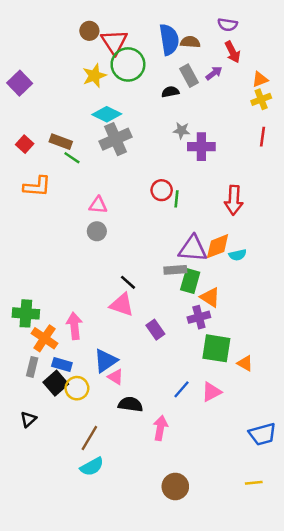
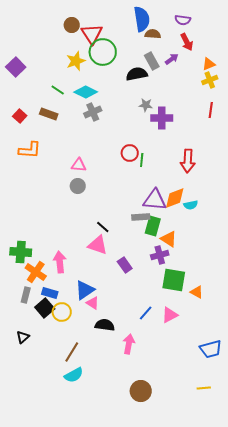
blue semicircle: (169, 40) -> (142, 19), moved
black semicircle: (170, 92) -> (137, 74), size x1.5
gray cross: (116, 139) -> (93, 112), size x0.7
green line: (72, 158) -> (58, 90), moved

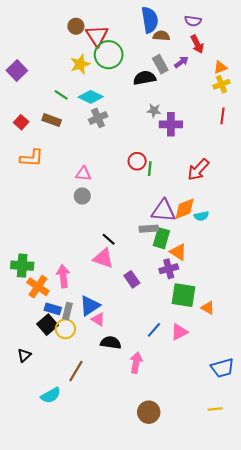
red arrow: (188, 161) -> (198, 170), turned 40
gray rectangle: (26, 295) -> (67, 311), moved
cyan semicircle: (74, 375) -> (51, 395), moved

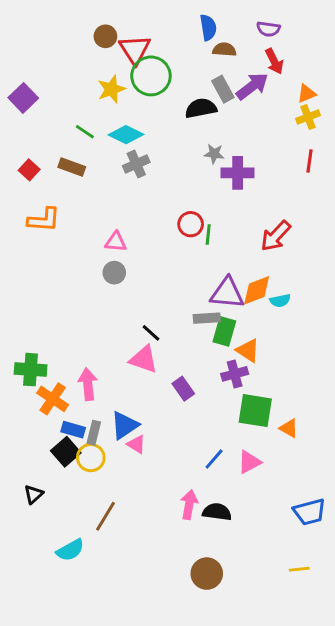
blue semicircle: (150, 20) -> (208, 27), size x0.7
purple arrow: (181, 62) -> (252, 86), size x1.6
black semicircle: (111, 343) -> (217, 512), moved

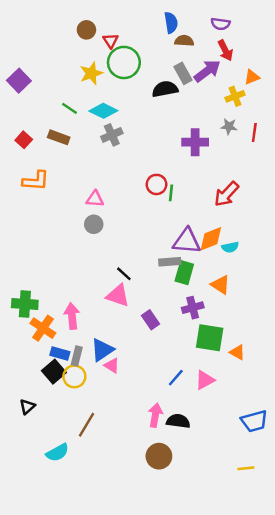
red triangle: (135, 50) -> (111, 41), size x0.6
yellow cross: (308, 117) -> (235, 96), moved
gray star: (214, 154) -> (229, 126), moved
orange triangle: (248, 350) -> (220, 285), moved
brown circle: (207, 574) -> (159, 456), moved

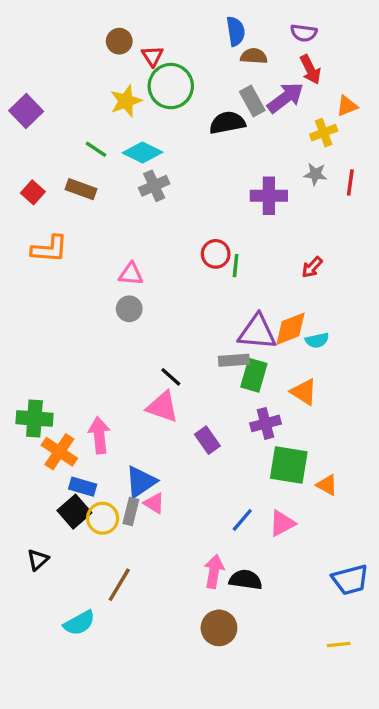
red arrow: (227, 194) -> (312, 267), size x0.6
gray rectangle: (77, 356) -> (131, 512), moved

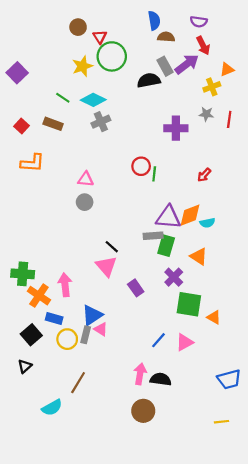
pink triangle: (162, 407) -> (106, 266), turned 30
purple cross: (266, 423) -> (174, 277), turned -30
black square: (74, 512) -> (31, 335), moved

